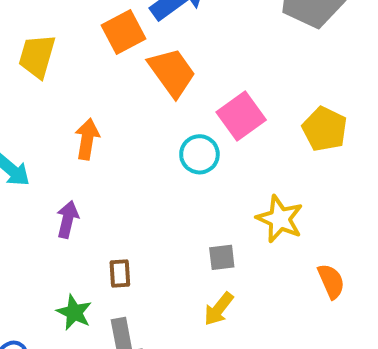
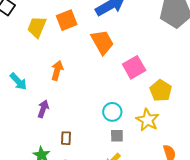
orange square: (124, 32) -> (67, 20), moved
yellow pentagon: (325, 129) -> (161, 91), moved
cyan circle: (199, 154) -> (112, 112), moved

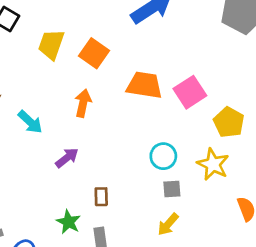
orange square: (67, 20) -> (94, 53), moved, turned -30
orange trapezoid: (102, 42) -> (144, 85), moved, turned -48
purple arrow: (43, 109) -> (67, 158), turned 36

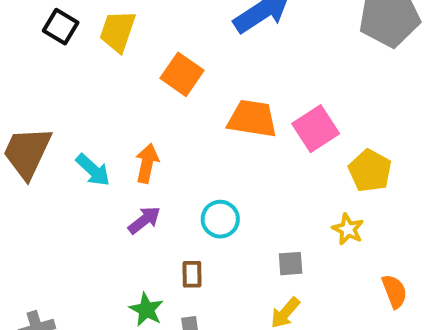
yellow trapezoid: (51, 44) -> (118, 31), moved
orange arrow: (83, 103) -> (147, 163), moved
cyan circle: (163, 156) -> (220, 219), moved
yellow star: (213, 164) -> (348, 229), size x0.7

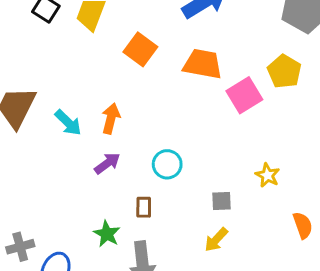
orange trapezoid: (252, 119) -> (203, 64), moved
yellow pentagon: (370, 171) -> (284, 71), moved

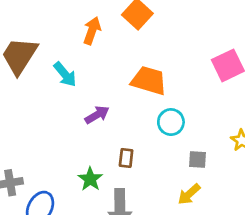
orange trapezoid: (203, 64) -> (149, 81), moved
orange arrow: (111, 119) -> (92, 31), moved
cyan circle: (167, 164) -> (171, 122), moved

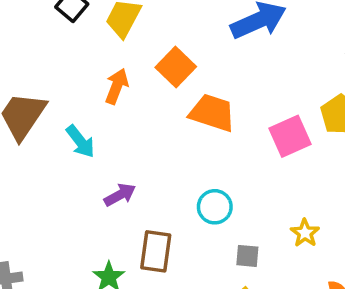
orange trapezoid: (149, 81) -> (212, 113), moved
brown rectangle: (126, 158) -> (156, 251), size x1.6

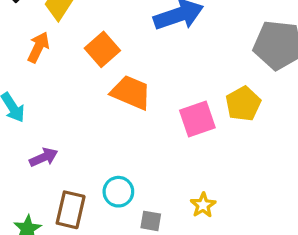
orange arrow: (117, 86) -> (38, 47), moved
cyan circle: (215, 207) -> (118, 192), moved

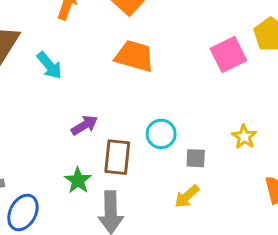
orange trapezoid: (131, 92) -> (134, 56), moved
purple arrow: (44, 157) -> (84, 125), moved

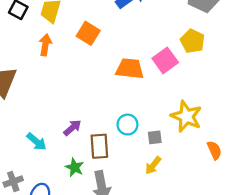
orange trapezoid: (134, 56) -> (130, 69), moved
cyan arrow: (49, 66) -> (37, 142), moved
yellow star: (244, 137) -> (186, 116), size x1.8

